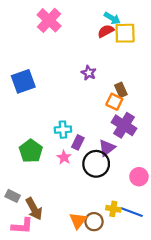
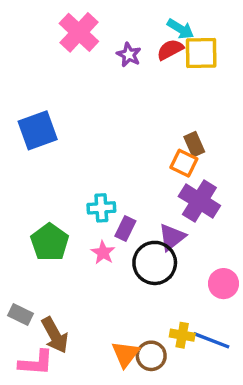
purple star: (89, 73) -> (129, 55), moved

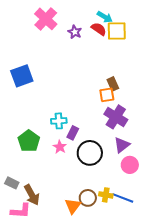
red semicircle: (170, 50) -> (99, 29), turned 63
orange square: (184, 163) -> (107, 95), turned -35
purple triangle: (172, 237) -> (122, 145), moved
brown circle: (151, 356) -> (88, 198), moved

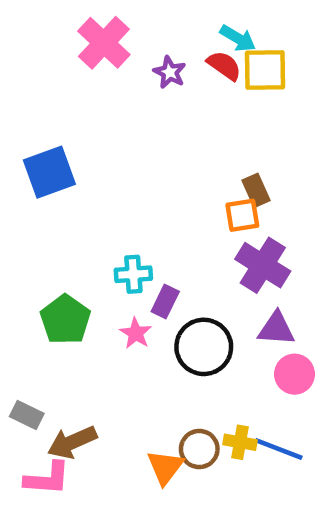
purple triangle: (122, 145) -> (276, 329), turned 42
brown arrow: (32, 195) -> (72, 442), turned 95

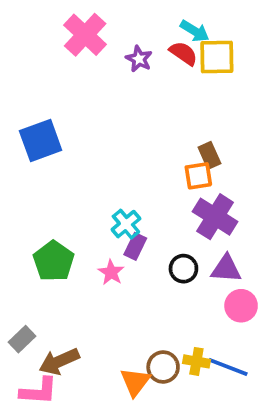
cyan cross: (133, 274) -> (126, 224), moved, turned -36
black circle: (204, 347) -> (183, 269), moved, size x0.6
gray rectangle: (27, 415) -> (22, 339), turned -70

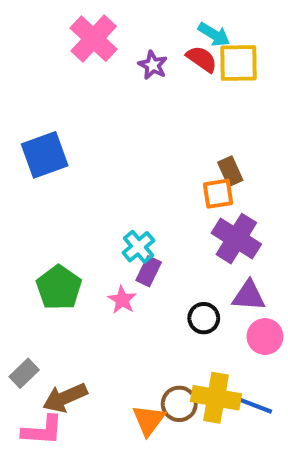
black circle: (183, 269) -> (204, 318), moved
yellow cross: (196, 361) -> (216, 398), size x1.6

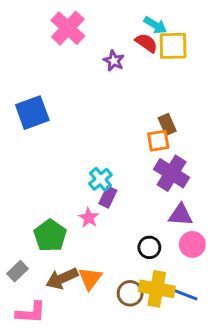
purple star: (153, 65) -> (114, 61), moved
green pentagon: (59, 288) -> (50, 236), moved
black circle: (204, 318) -> (149, 247), moved
brown arrow: (65, 398) -> (62, 278), moved
orange triangle: (149, 420) -> (90, 278), moved

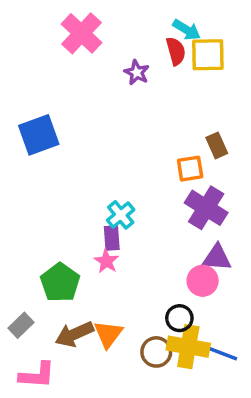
red semicircle: (146, 43) -> (176, 51), turned 40
brown rectangle: (167, 124) -> (217, 145), moved
purple rectangle: (108, 197) -> (112, 238), moved, turned -30
pink circle: (192, 244) -> (203, 281), moved
black circle: (149, 247) -> (179, 318), moved

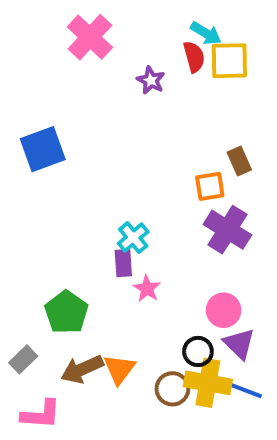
purple triangle: (217, 258) -> (239, 344), moved, turned 40
pink star: (106, 261) -> (147, 289), moved

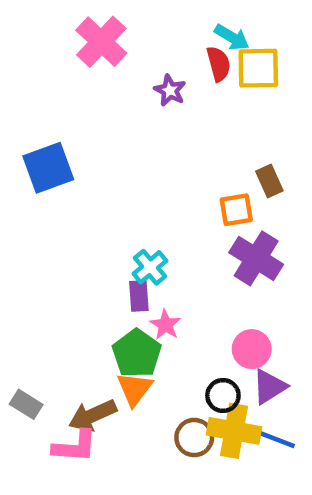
green pentagon: (66, 312) -> (137, 353), moved
purple triangle: (239, 344) -> (269, 387), turned 44
gray rectangle: (23, 359) -> (26, 404), turned 76
orange triangle: (119, 369) -> (135, 389), moved
pink L-shape: (41, 414) -> (75, 446), moved

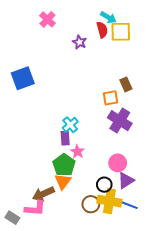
pink cross: (101, 42) -> (47, 19), size x0.7
gray rectangle: (26, 404) -> (12, 218), moved

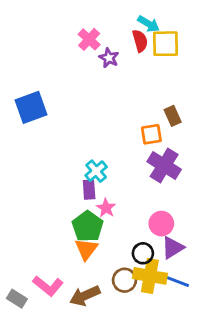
pink cross: (47, 19) -> (89, 39), moved
brown arrow: (43, 194) -> (85, 296), moved
pink L-shape: (35, 208) -> (48, 286), turned 35

